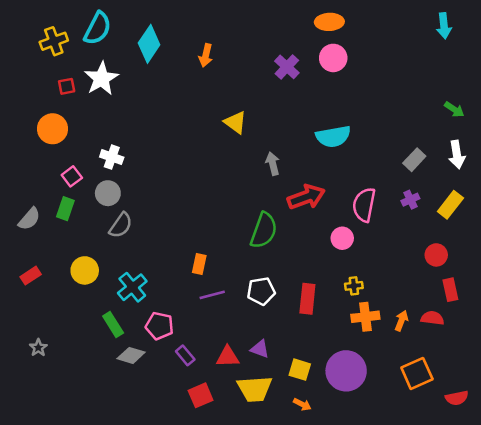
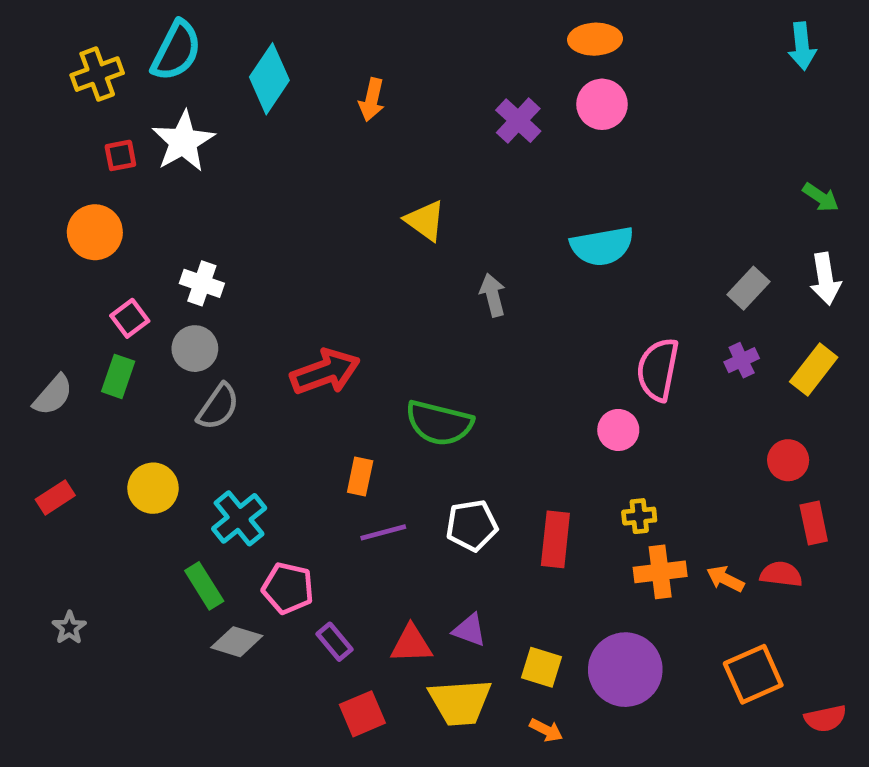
red arrow: (306, 197) -> (325, 372), moved
green semicircle: (264, 231) -> (439, 423), moved, turned 84
orange arrow: (401, 321) -> (725, 579), turned -84

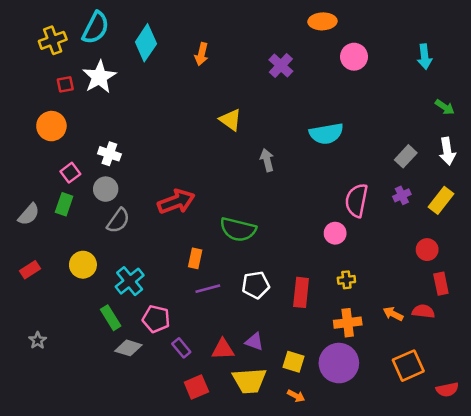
cyan arrow: (802, 46) -> (425, 57), moved
pink circle: (602, 104) -> (354, 57), moved
orange cross: (660, 572) -> (348, 323), moved

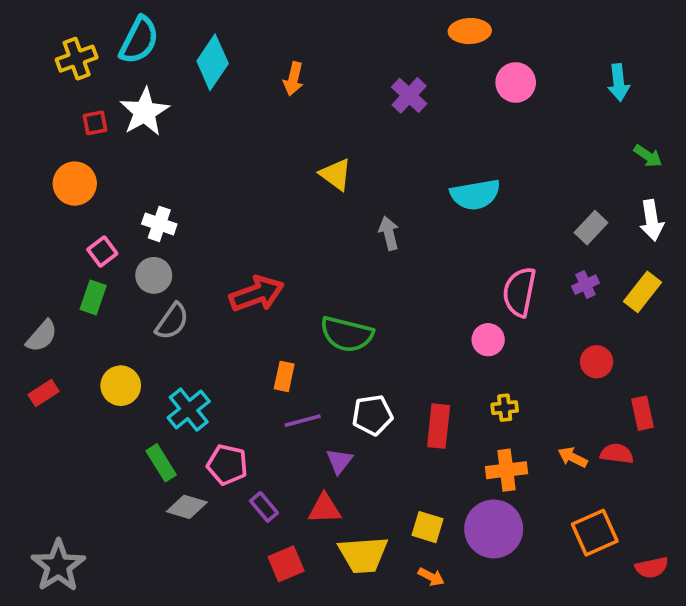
gray semicircle: (29, 214) -> (42, 336), moved
red circle: (427, 250) -> (597, 362), moved
gray star: (38, 340) -> (58, 566), moved, size x2.0
purple triangle: (254, 342) -> (339, 461), moved, turned 48

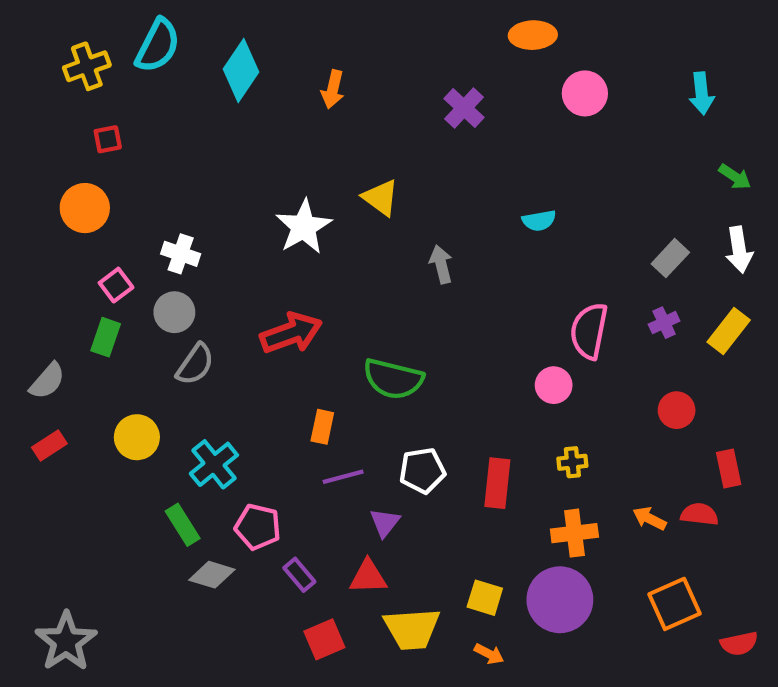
white star: (145, 112) -> (304, 227), moved
cyan semicircle: (475, 195) -> (539, 221), size x0.6

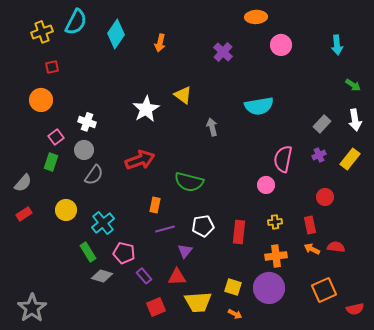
cyan semicircle: (539, 221) -> (259, 106), size x1.8
red rectangle: (729, 468) -> (310, 225), moved

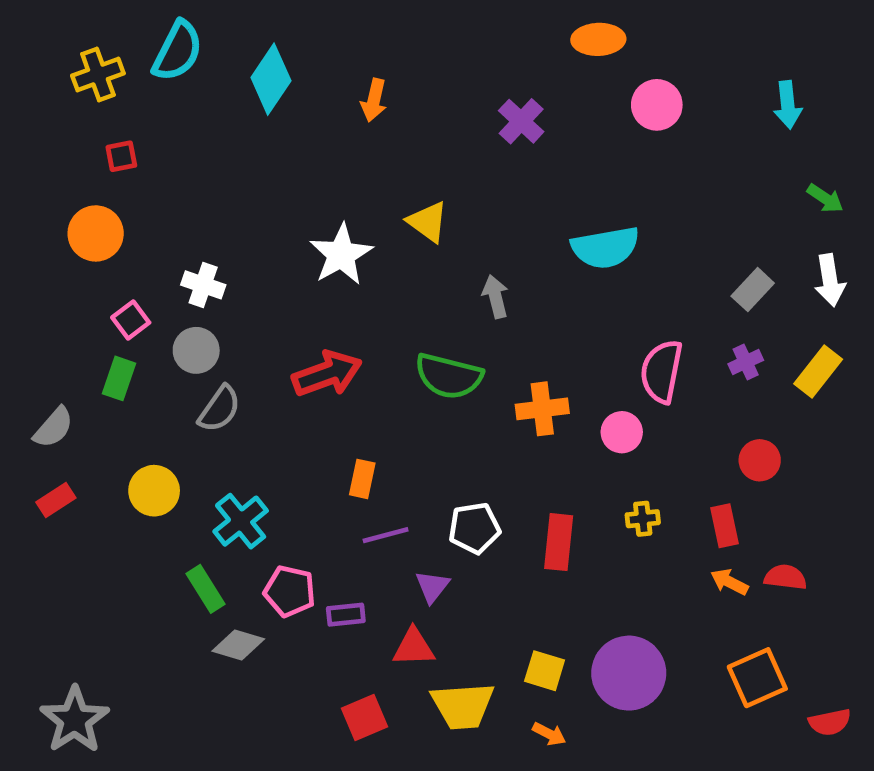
green semicircle: (189, 182) -> (449, 376), moved
orange cross: (276, 256) -> (542, 409), moved
purple rectangle: (144, 276) -> (346, 615), moved, turned -56

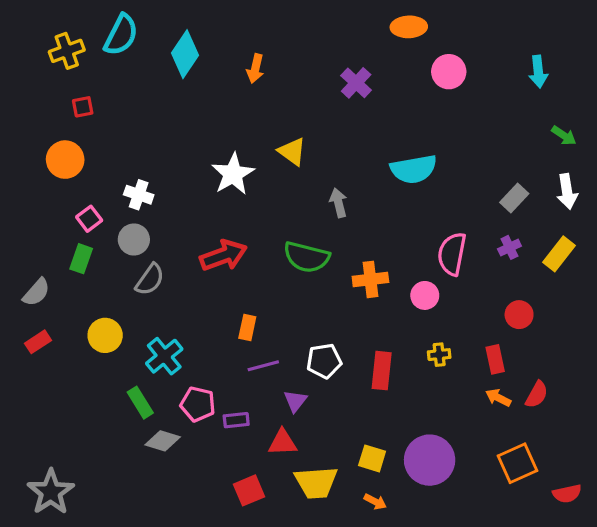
red semicircle: (785, 577) -> (537, 395), turned 112

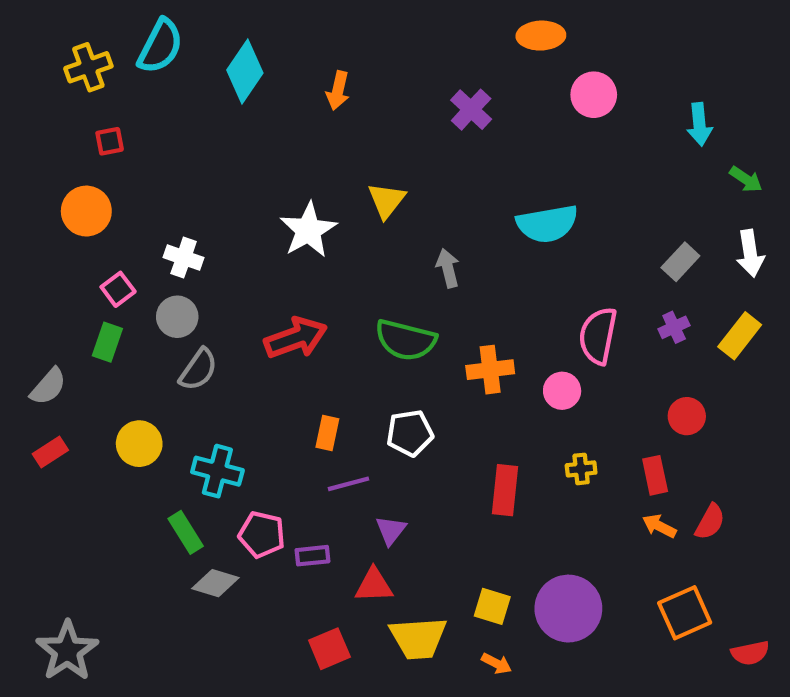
cyan arrow: (538, 72) -> (699, 124), moved
yellow triangle: (292, 152) -> (387, 200), turned 32
cyan cross: (164, 356) -> (217, 471), turned -36
white pentagon: (324, 361) -> (410, 433), moved

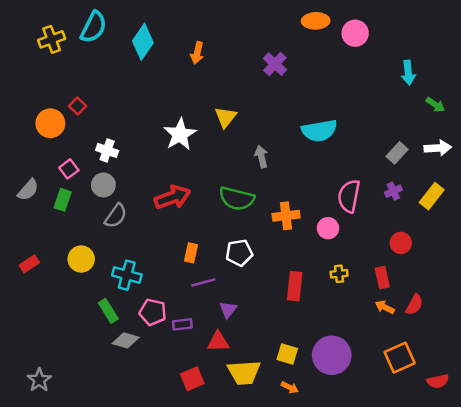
pink circle: (594, 95) -> (355, 33), moved
red square: (110, 141) -> (77, 106), moved, turned -35
white arrow: (750, 253) -> (438, 148), turned -85
gray semicircle: (48, 387) -> (28, 190), moved
gray star: (67, 651) -> (39, 380), size x0.7

